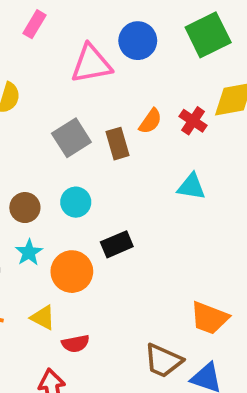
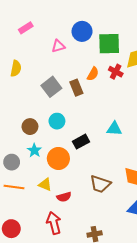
pink rectangle: (34, 24) -> (26, 28), turned 32
green square: (208, 35) -> (109, 44), moved, turned 30
pink triangle: (91, 64) -> (58, 46), size x0.6
cyan triangle: (191, 187) -> (114, 129), moved
brown trapezoid: (163, 361) -> (100, 184), moved

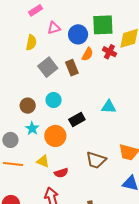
pink rectangle: (26, 28) -> (35, 10), moved
blue circle: (82, 31) -> (78, 34), moved
yellow semicircle: (16, 68) -> (31, 42), moved

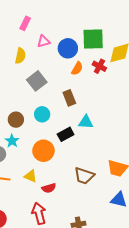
pink rectangle: (35, 10) -> (25, 23), turned -32
brown rectangle: (72, 68) -> (69, 98), moved
cyan triangle: (109, 107) -> (86, 122), moved
cyan star: (32, 128) -> (12, 141), moved

